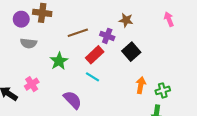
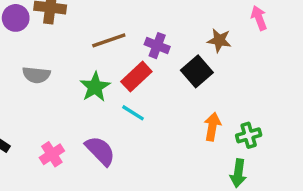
brown star: (126, 20) -> (219, 40), moved
gray semicircle: (29, 43) -> (36, 75), moved
green star: (59, 61) -> (95, 87), moved
pink cross: (32, 84) -> (52, 154), moved

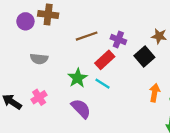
green star: (95, 87) -> (78, 78), moved
pink cross: (52, 154) -> (39, 97), moved

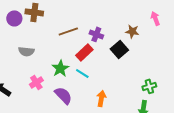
orange arrow: (155, 93) -> (101, 98), moved
pink cross: (39, 97) -> (36, 82), moved

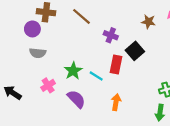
purple circle: (14, 18) -> (32, 29), moved
brown line: (68, 31) -> (82, 16), moved, turned 60
brown star: (132, 31) -> (148, 22), moved
red rectangle: (84, 52) -> (116, 64), moved, turned -36

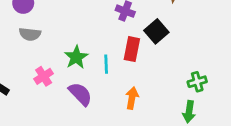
cyan line: (96, 76) -> (106, 64), turned 56

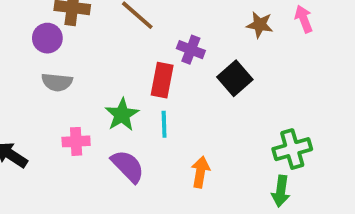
red rectangle: (132, 49) -> (162, 80), moved
pink cross: (44, 76) -> (76, 141), turned 30
green cross: (197, 82) -> (292, 149), size x1.4

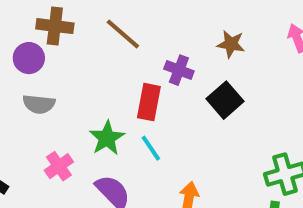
brown star: (260, 25) -> (231, 44), moved
cyan line: (164, 124) -> (151, 148), turned -32
pink cross: (76, 141) -> (59, 166), turned -32

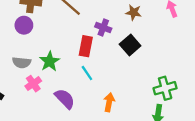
purple circle: (29, 58) -> (24, 25), moved
gray semicircle: (39, 104) -> (22, 63), moved
green star: (107, 138) -> (50, 61), moved

